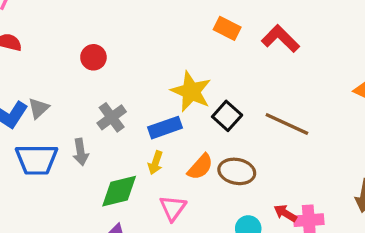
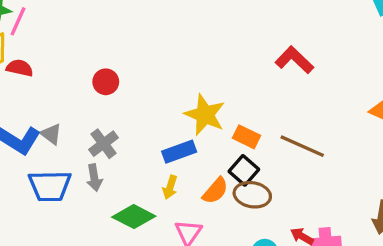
orange rectangle: (227, 28) -> (246, 137), moved
gray triangle: (39, 108) -> (51, 134), turned -40
black square: (227, 116) -> (244, 170), moved
gray cross: (112, 117) -> (104, 144), moved
green diamond: (119, 191) -> (134, 217), turned 42

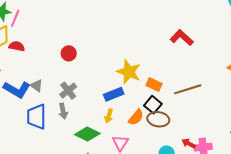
brown line: (302, 146) -> (188, 89), turned -40
blue trapezoid: (50, 186) -> (37, 117), turned 92

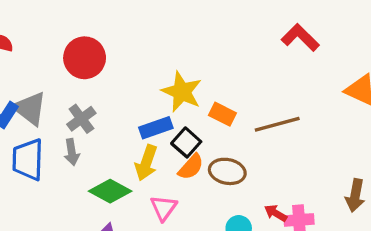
red L-shape: (182, 38) -> (300, 38), moved
red circle: (69, 53) -> (85, 58), size x1.6
gray triangle: (37, 86) -> (30, 108), size x1.6
black square: (153, 105) -> (186, 142), moved
yellow arrow: (109, 116) -> (146, 163), size x1.5

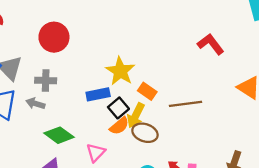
gray cross: (81, 119) -> (46, 80), turned 30
gray arrow: (72, 152) -> (35, 103), turned 108
yellow arrow: (146, 163) -> (136, 115), moved

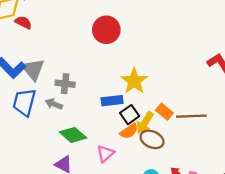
red circle: (54, 37) -> (106, 30), moved
orange rectangle: (147, 91) -> (164, 112), moved

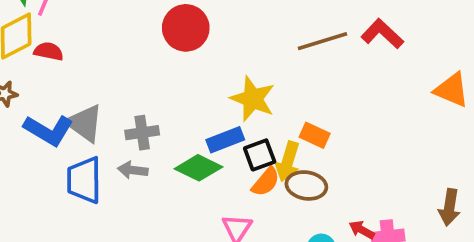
black square: (130, 115) -> (260, 155), turned 30
brown line: (191, 116) -> (323, 41), moved
green diamond: (73, 135) -> (198, 168), moved

